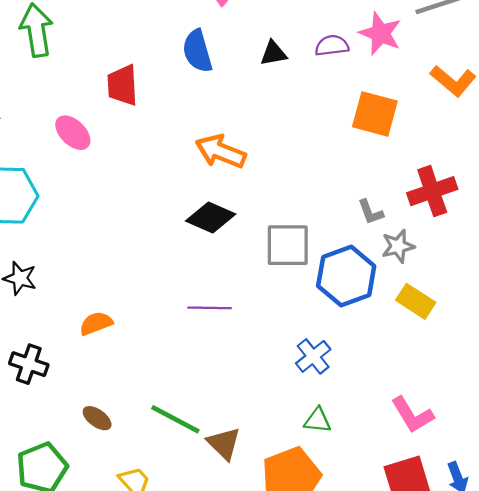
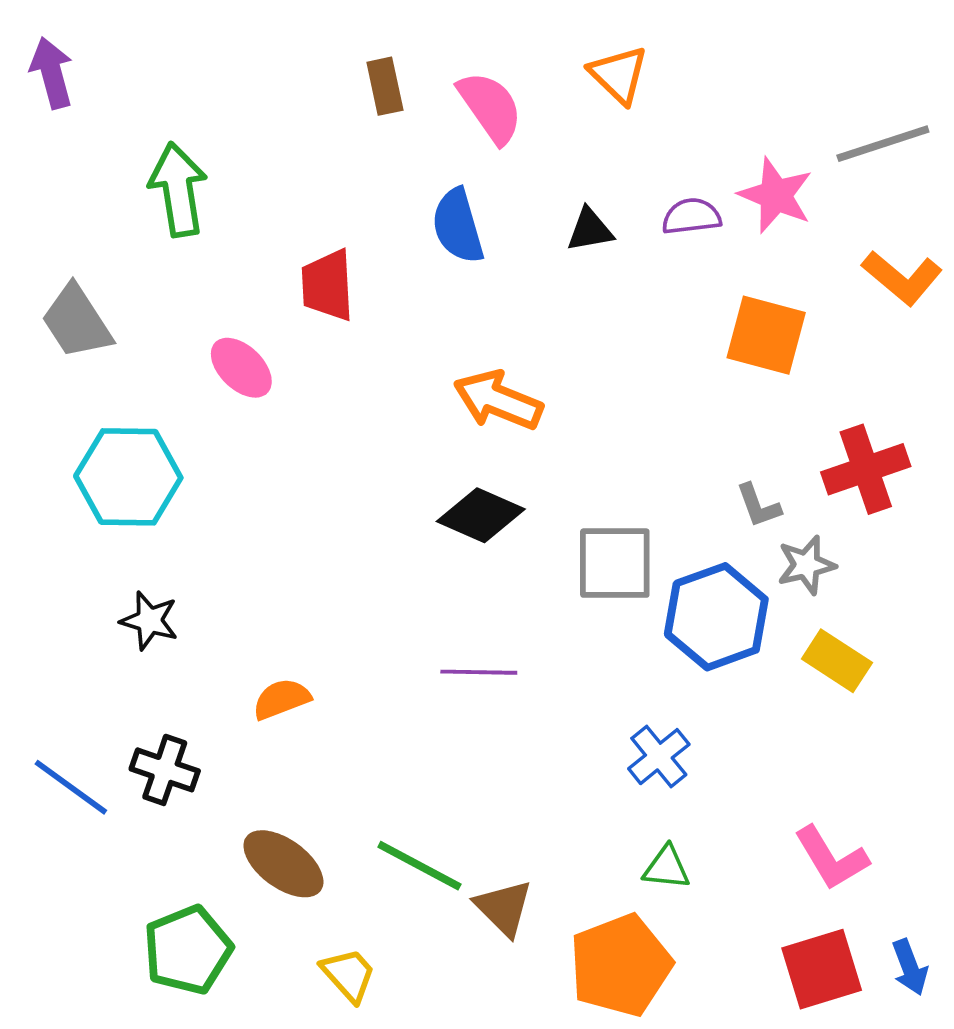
brown ellipse: (97, 418) -> (283, 864), size x1.6

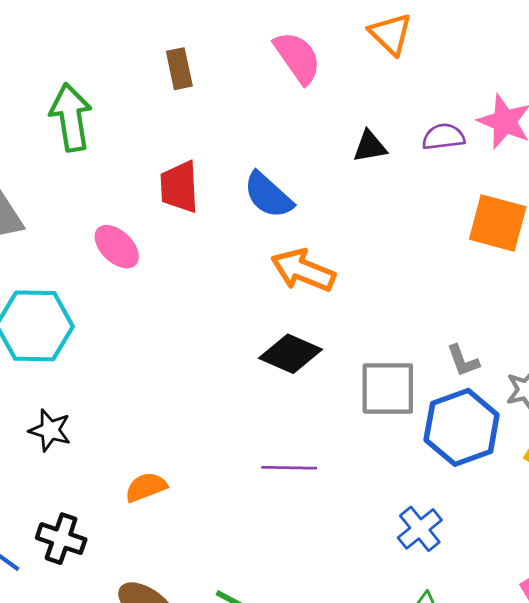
brown rectangle: (385, 86) -> (179, 69), moved
blue semicircle: (458, 226) -> (268, 195), moved, turned -32
gray L-shape: (758, 506) -> (463, 361), moved

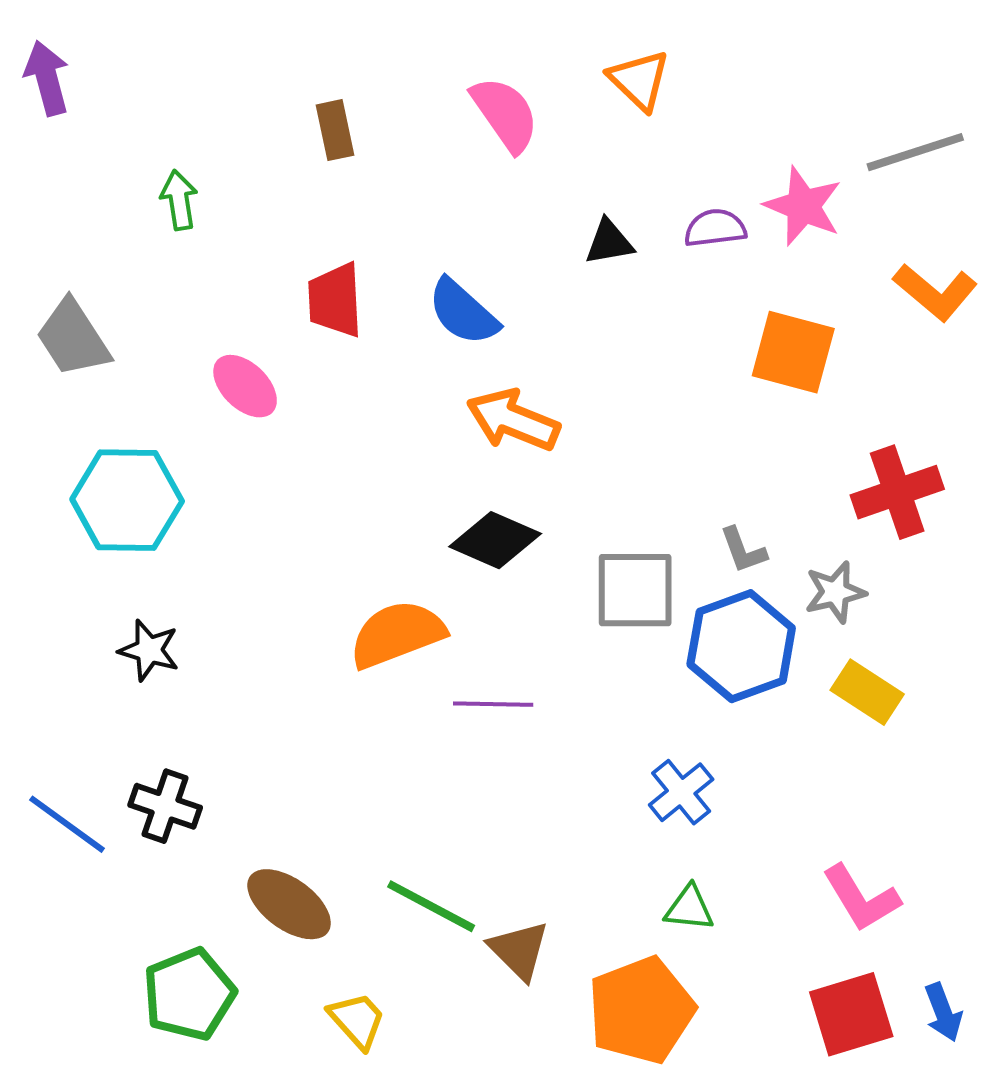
green arrow: (71, 117) -> (179, 200), size x0.6
orange semicircle: (146, 487) -> (397, 634), moved, size x1.6

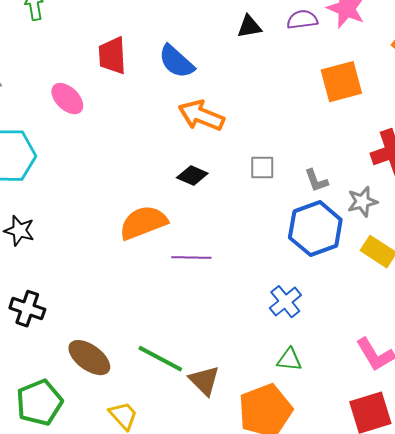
orange square: (793, 352) -> (341, 82), turned -30
black diamond: (495, 540) -> (192, 176), size x0.7
gray square: (635, 590) -> (262, 168), moved, size x0.6

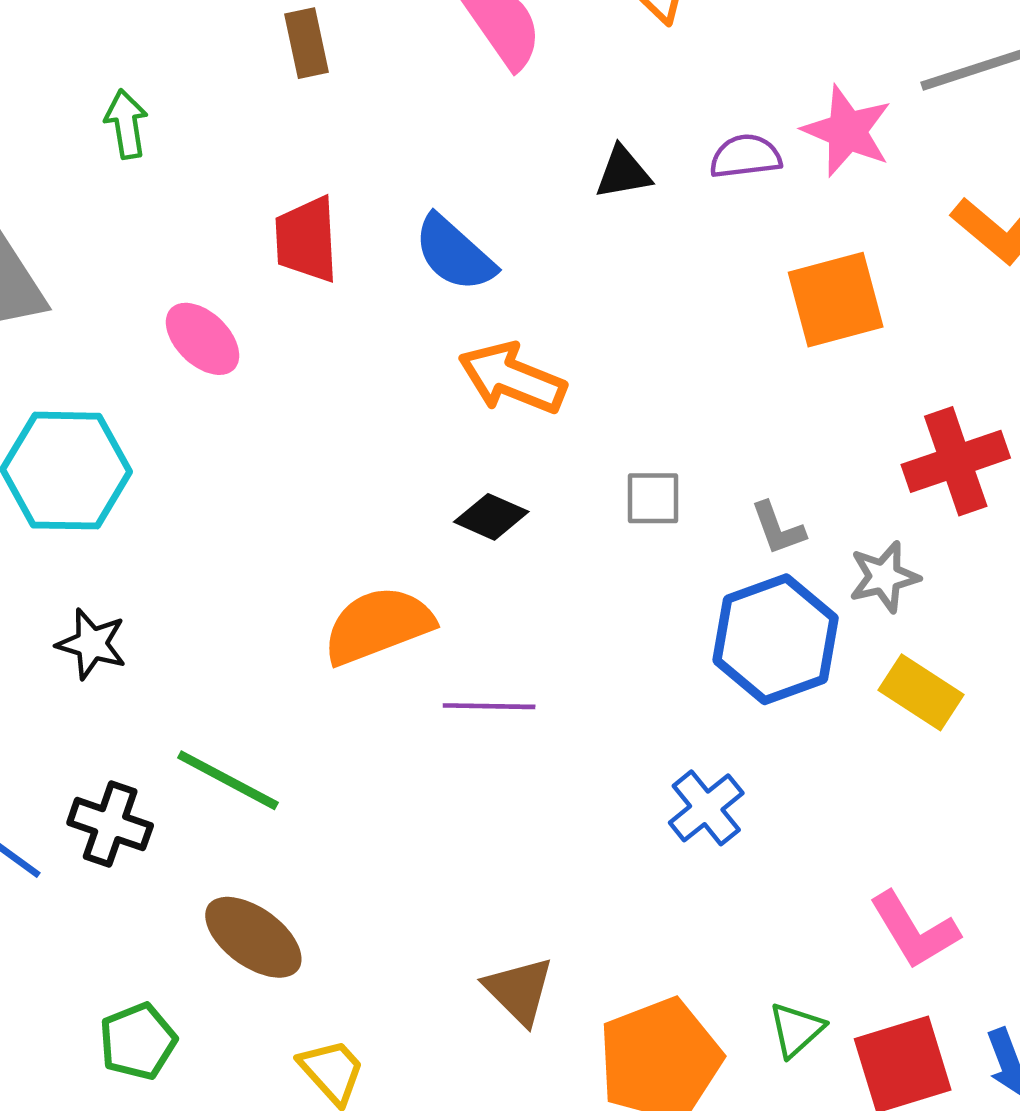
green line: (160, 359) -> (228, 780), moved
green triangle: (289, 360) -> (796, 1030), moved, turned -48
green pentagon: (39, 403) -> (138, 1041), size x0.7

